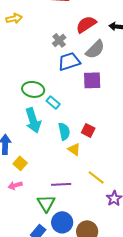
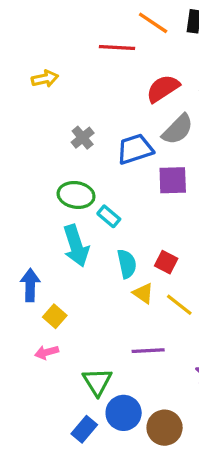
gray cross: (59, 40) -> (83, 138), moved
yellow line: (96, 177) -> (179, 305), moved
purple line: (61, 184) -> (148, 351), moved

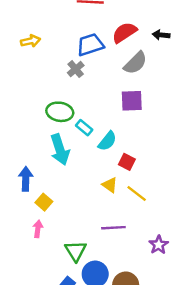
yellow arrow: (45, 79) -> (31, 41), moved
gray cross: (83, 138) -> (76, 69), moved
blue trapezoid: (135, 149) -> (90, 45), moved
cyan semicircle: (127, 264) -> (107, 141), moved, turned 50
pink arrow: (47, 352) -> (38, 229), turned 112

